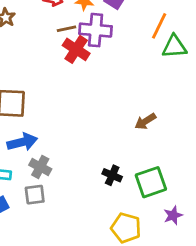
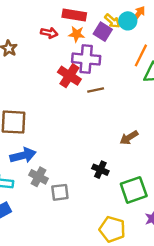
brown line: (66, 29) -> (96, 90), moved
black cross: (112, 175) -> (100, 170), moved
gray square: (35, 195) -> (60, 192), moved

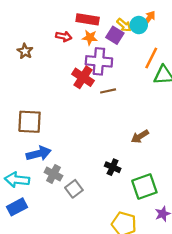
gray square: (60, 192) -> (74, 189), turned -30

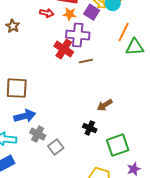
brown arrow: (140, 136) -> (105, 105), moved

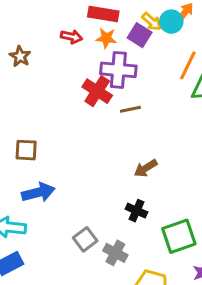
brown square: (17, 88) -> (26, 150), size x0.7
brown arrow: (105, 105) -> (146, 168), moved
gray cross: (38, 134) -> (115, 253), moved

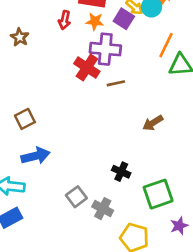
red arrow: (71, 37) -> (64, 20), turned 90
brown square: (26, 150) -> (25, 119), turned -30
brown arrow: (146, 168) -> (153, 123), moved

